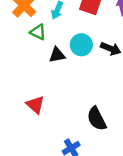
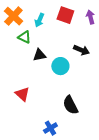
cyan circle: (81, 45) -> (60, 66), moved

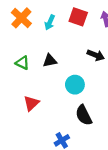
green triangle: (24, 37) -> (22, 63), moved
cyan circle: (60, 66) -> (75, 85), moved
red triangle: (22, 94) -> (31, 103), turned 35

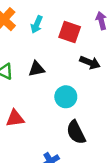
red square: (78, 17) -> (70, 32), moved
red triangle: (31, 103) -> (15, 118), turned 35

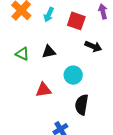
red triangle: (15, 118) -> (43, 90), moved
black semicircle: (76, 132) -> (82, 105), turned 36

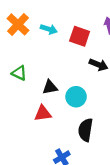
cyan arrow: (49, 15) -> (49, 29), turned -96
black triangle: (49, 52) -> (50, 87), moved

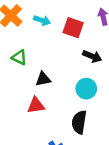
green triangle: (19, 73) -> (19, 57), moved
cyan circle: (76, 97) -> (86, 89), moved

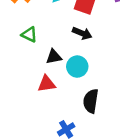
black arrow: (92, 56) -> (82, 33), moved
cyan circle: (86, 89) -> (77, 67), moved

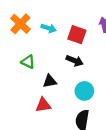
cyan circle: (77, 67) -> (84, 91), moved

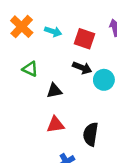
cyan circle: (84, 91) -> (104, 80), moved
red triangle: (43, 105) -> (56, 125), moved

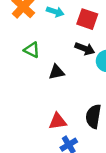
red triangle: (56, 125) -> (58, 121), moved

